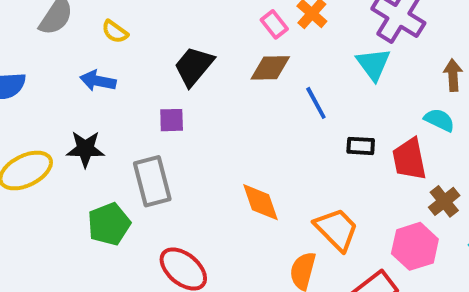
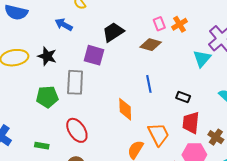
blue line: (316, 103) -> (149, 84), moved
purple square: (172, 120) -> (94, 55), size x1.5
red trapezoid: (409, 159) -> (191, 123), moved
brown cross: (444, 201) -> (216, 137), turned -35

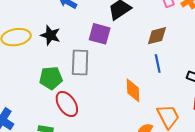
brown diamond: (151, 45) -> (157, 36), moved, turned -30
red ellipse: (77, 130) -> (67, 104), moved

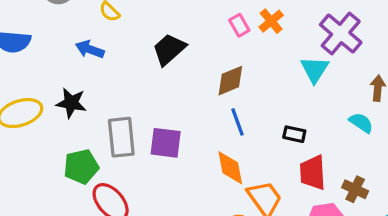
purple square: (100, 34) -> (166, 143), moved
orange diamond: (133, 90) -> (230, 168), moved

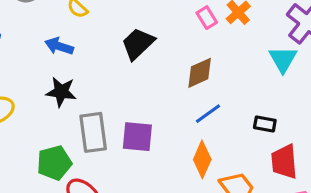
black star: (71, 103) -> (61, 92), moved
blue line: (237, 122) -> (208, 114), turned 76
orange diamond: (230, 168) -> (202, 159), turned 36

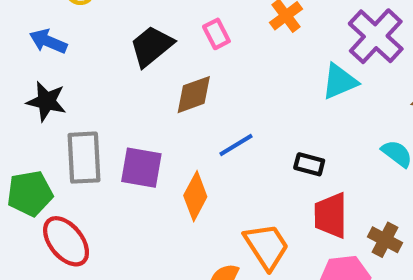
pink rectangle: (207, 18) -> (216, 34), moved
cyan triangle: (283, 59) -> (340, 81), turned 32
brown diamond: (200, 73) -> (194, 95), moved
orange diamond: (202, 159) -> (195, 196), moved

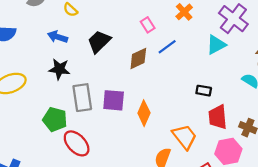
black trapezoid: (151, 46) -> (99, 42), moved
blue line: (236, 145) -> (167, 47), moved
green pentagon: (30, 193) -> (55, 119), turned 30

